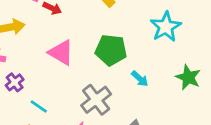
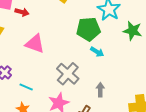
green pentagon: (111, 50) -> (88, 29), moved
green star: (188, 77) -> (133, 31), moved

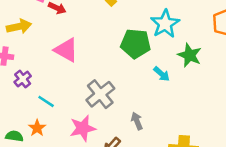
cyan arrow: (97, 52) -> (162, 74), moved
gray arrow: (100, 90) -> (137, 121), turned -32

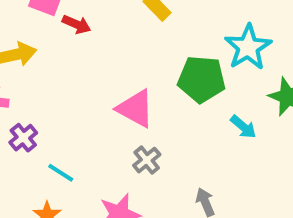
pink triangle: (66, 50) -> (136, 108), moved
gray cross: (100, 94) -> (147, 160), size x0.6

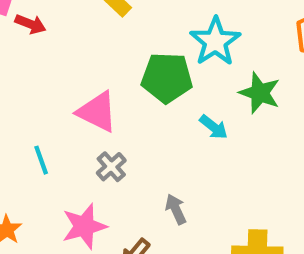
cyan line: (61, 173) -> (41, 160), moved, turned 40

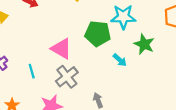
cyan star: (215, 41) -> (123, 17), turned 30
gray cross: (111, 167) -> (67, 77), size x1.5

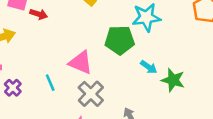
green star: (144, 44) -> (173, 80), moved
cyan line: (32, 71) -> (50, 83), moved

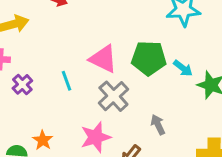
green pentagon: (120, 40) -> (149, 58), moved

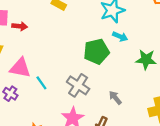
pink triangle: (103, 59) -> (20, 68), moved
cyan arrow: (183, 68) -> (120, 37), moved

